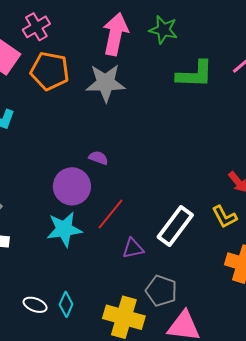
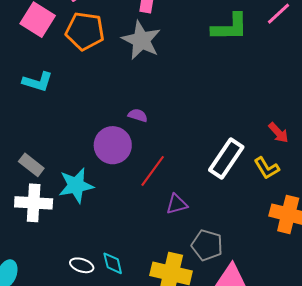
gray star: (106, 83) -> (141, 40), turned 30
white rectangle: (175, 226) -> (226, 158), moved
cyan star: (64, 229) -> (76, 185), moved
cyan diamond: (66, 304) -> (113, 263), turned -35

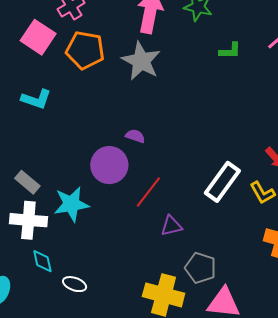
green L-shape: (230, 27) -> (230, 51), size x0.6
cyan diamond: (113, 263) -> (42, 261), moved

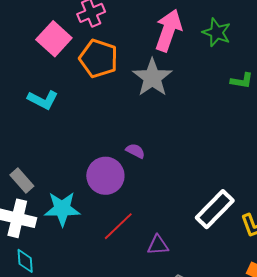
red line: (148, 192) -> (118, 226), moved

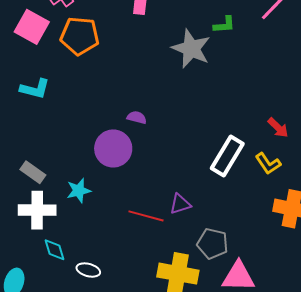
gray star: (152, 78) -> (191, 49), moved
cyan star: (62, 209) -> (79, 191), size x0.7
red line: (118, 226) -> (146, 216), moved, turned 72

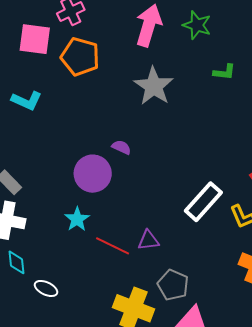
pink square: (32, 27) -> (35, 39), turned -32
gray star: (191, 49) -> (154, 86), moved
cyan star: (79, 191) -> (77, 219), moved, turned -30

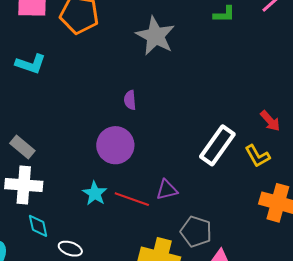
purple semicircle: (121, 147) -> (130, 100), turned -114
purple circle: (93, 174) -> (115, 145), moved
cyan star: (77, 219) -> (95, 193), moved

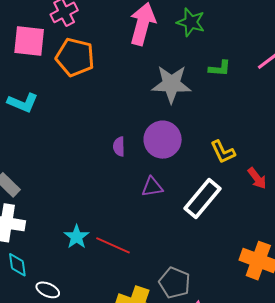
gray star: (155, 36) -> (171, 84), moved, turned -30
purple circle: (115, 145) -> (163, 140), moved
yellow L-shape: (257, 156) -> (223, 152), moved
purple triangle: (167, 190) -> (152, 187), moved

